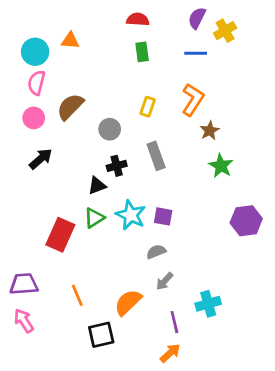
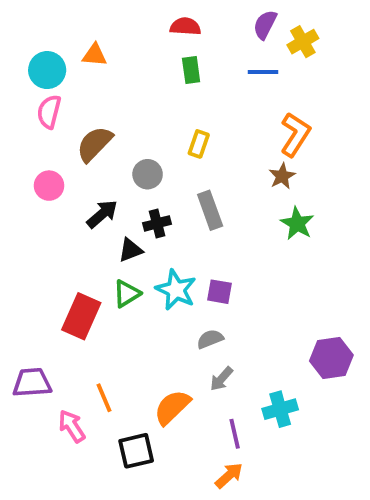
orange L-shape: (193, 100) -> (295, 134), moved
pink circle: (34, 118) -> (49, 186), moved
black arrow: (41, 159) -> (102, 214), moved
purple hexagon: (246, 221) -> (331, 358), moved
pink arrow: (24, 321) -> (72, 426), moved

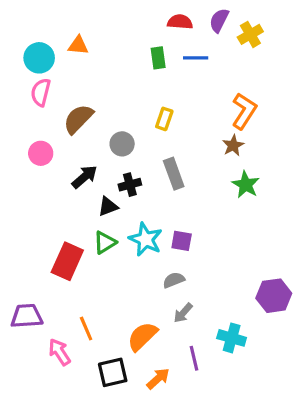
red semicircle: (185, 26) -> (180, 22), moved
blue line: (263, 72) -> (196, 58), moved
cyan cross: (280, 409) -> (232, 338), turned 32
orange arrow: (229, 475) -> (158, 379), moved

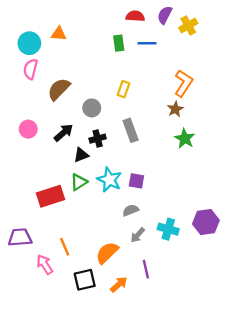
pink circle: (41, 153) -> (28, 129), moved
red rectangle: (67, 261) -> (51, 196), turned 48
cyan cross: (232, 338) -> (168, 229), moved

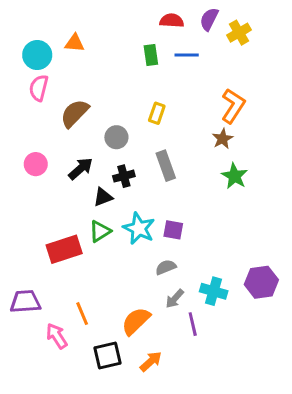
purple line: (146, 269) -> (193, 324), moved

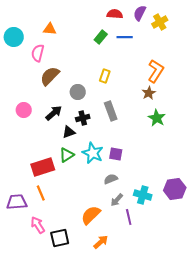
cyan circle: (37, 55) -> (14, 37), moved
green rectangle: (151, 55) -> (101, 37), turned 48
pink semicircle: (39, 88) -> (38, 53), moved
orange line: (82, 314) -> (41, 193), moved
black square: (107, 355) -> (60, 238), moved

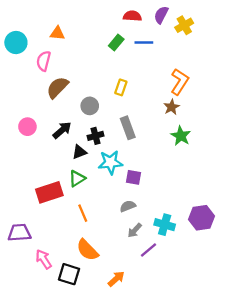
cyan star: (93, 153) -> (110, 162), moved, turned -30
orange line: (41, 193) -> (83, 213), moved
orange semicircle: (91, 215) -> (87, 250), moved, turned -90
purple line: (129, 217) -> (148, 250), turned 63
black square: (60, 238) -> (69, 274), turned 30

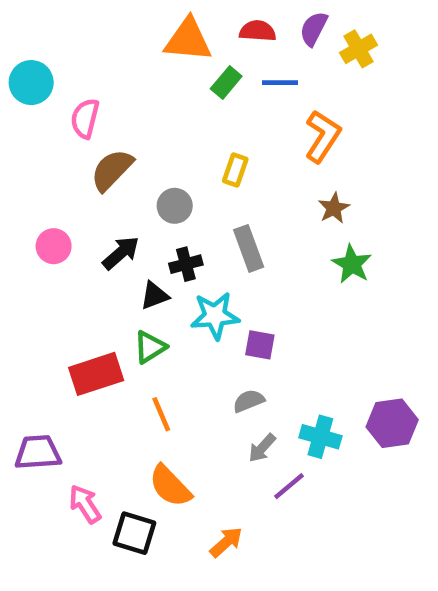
orange triangle: (57, 33) -> (188, 40), moved, size x1.6
orange L-shape: (180, 82) -> (323, 136), moved

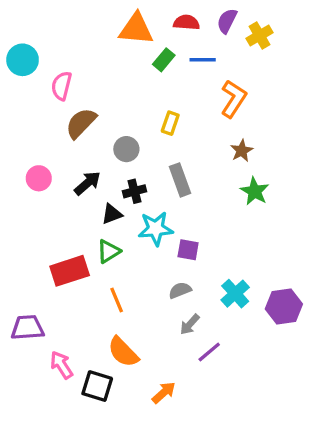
cyan cross: (320, 437) -> (235, 294), moved, turned 32

